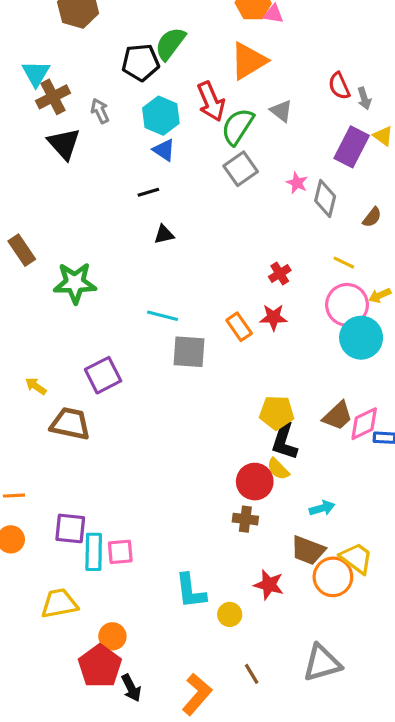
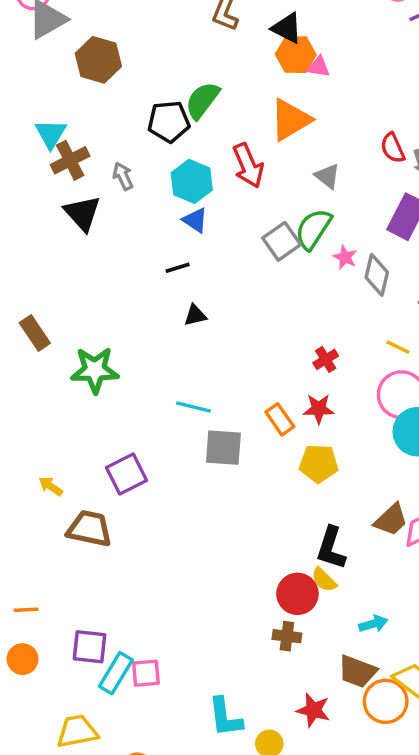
green semicircle: (238, 127) -> (313, 229), moved
yellow pentagon: (277, 413) -> (319, 463), moved
cyan rectangle: (94, 552) -> (116, 673), turned 30

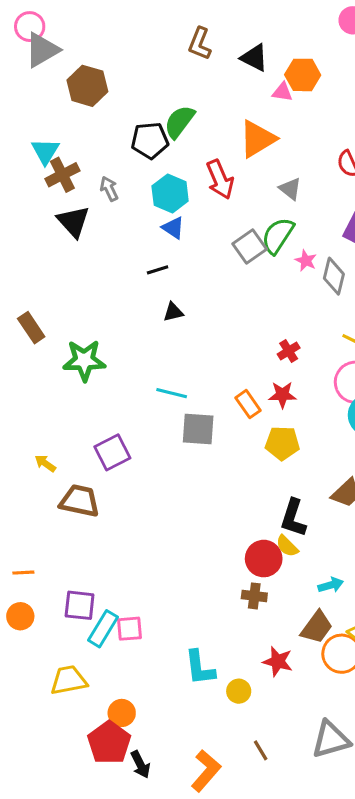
orange hexagon: (296, 55) -> (303, 75), moved
brown trapezoid: (357, 671) -> (317, 627), turned -75

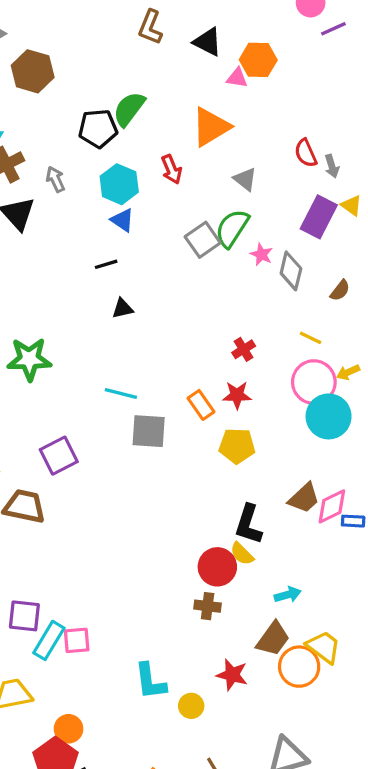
red arrow: (220, 179) -> (172, 169), size x0.7

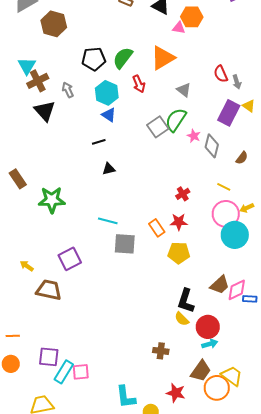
green semicircle: (129, 109) -> (123, 58), moved
red circle: (217, 567) -> (208, 327), moved

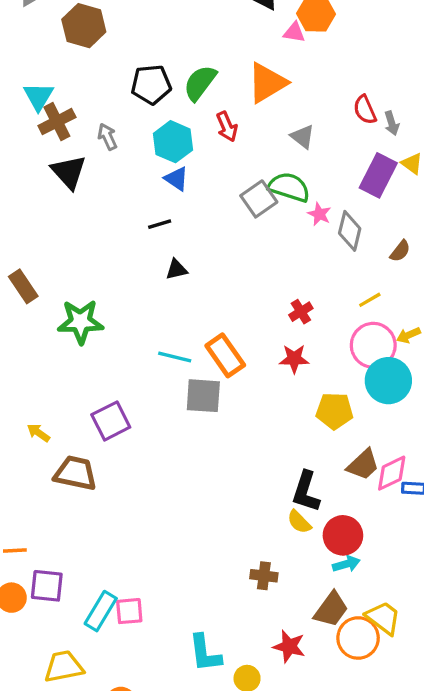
green semicircle: (176, 120) -> (289, 187), turned 75
yellow line: (224, 187) -> (370, 300), turned -56
orange rectangle: (157, 228) -> (225, 355), moved, size x1.4
yellow pentagon: (179, 253) -> (335, 411), moved
purple square: (49, 357) -> (47, 586), moved

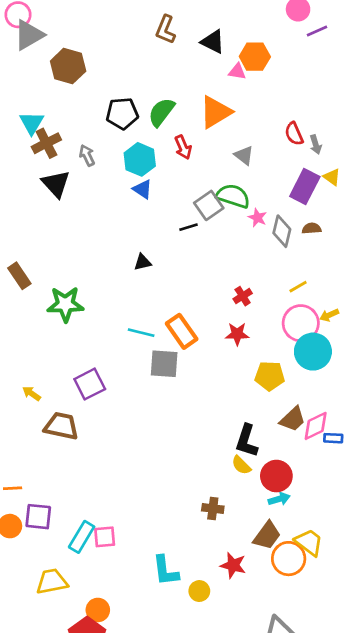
black line: (160, 224) -> (188, 227), moved
brown semicircle: (400, 251) -> (312, 228), moved, turned -132

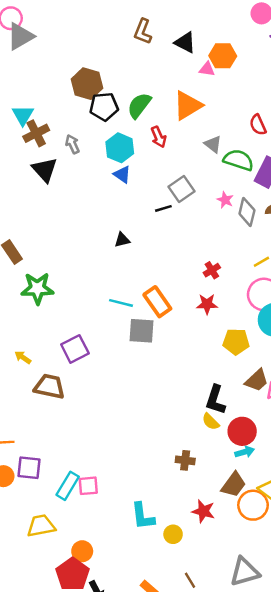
brown hexagon: (68, 66) -> (87, 84), moved
green semicircle: (233, 196) -> (238, 160), moved
green star: (65, 304) -> (37, 288), moved

